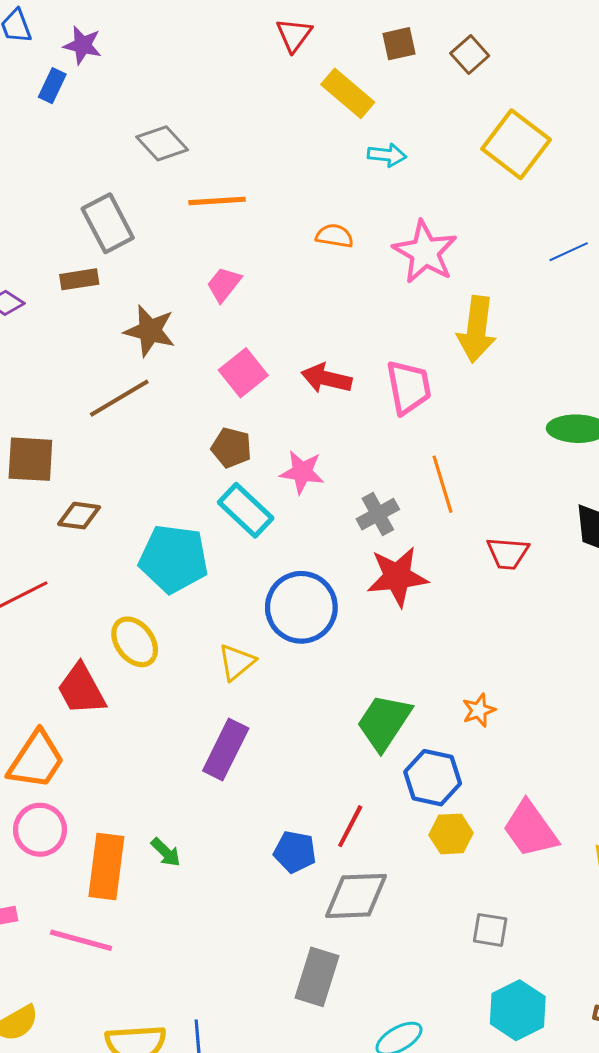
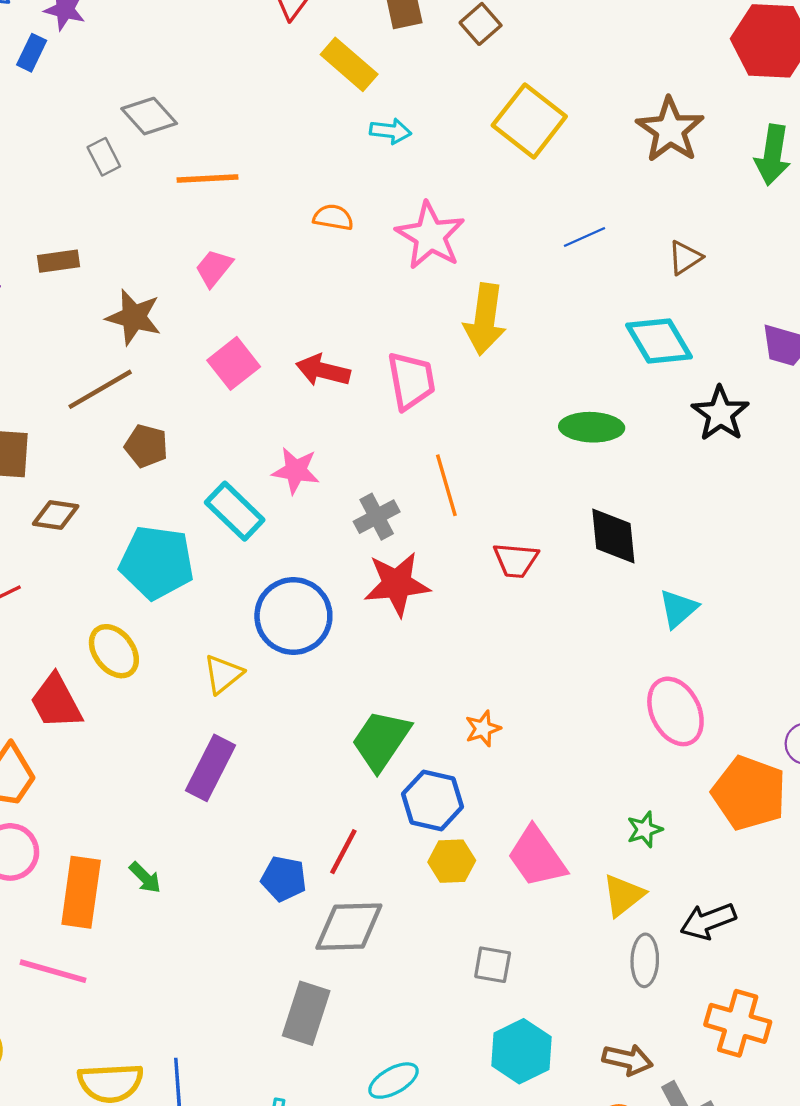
gray rectangle: (108, 223) -> (104, 157), moved, size x0.6
brown pentagon: (231, 448) -> (146, 446), moved

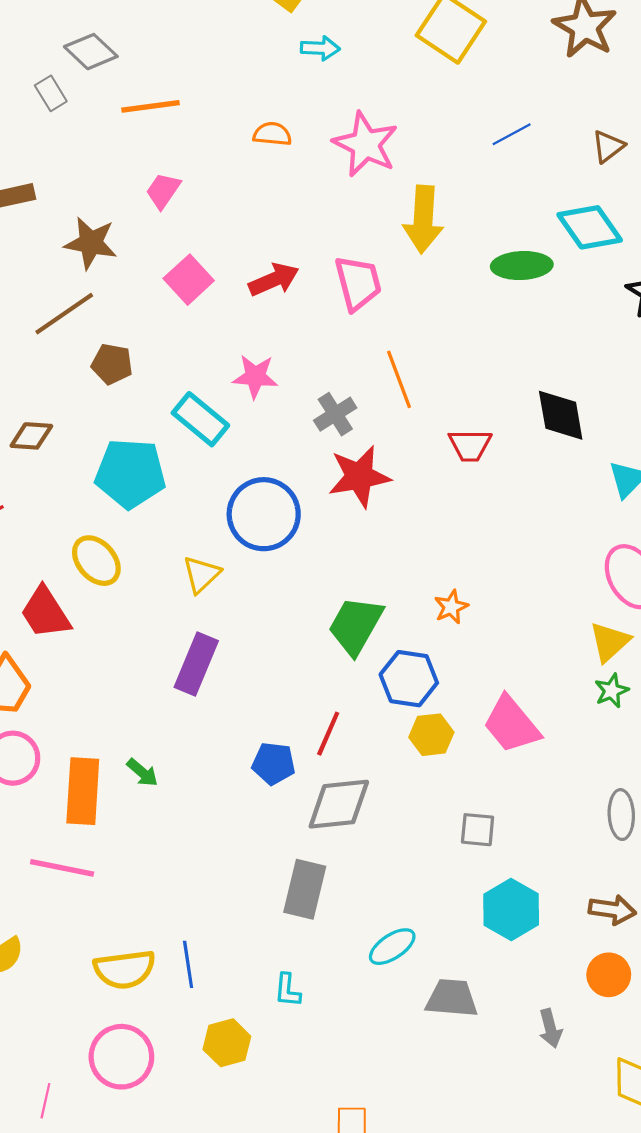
red arrow: (323, 370) -> (274, 280), turned 147
green ellipse: (592, 427) -> (522, 266), moved
yellow triangle: (623, 895) -> (610, 642), moved

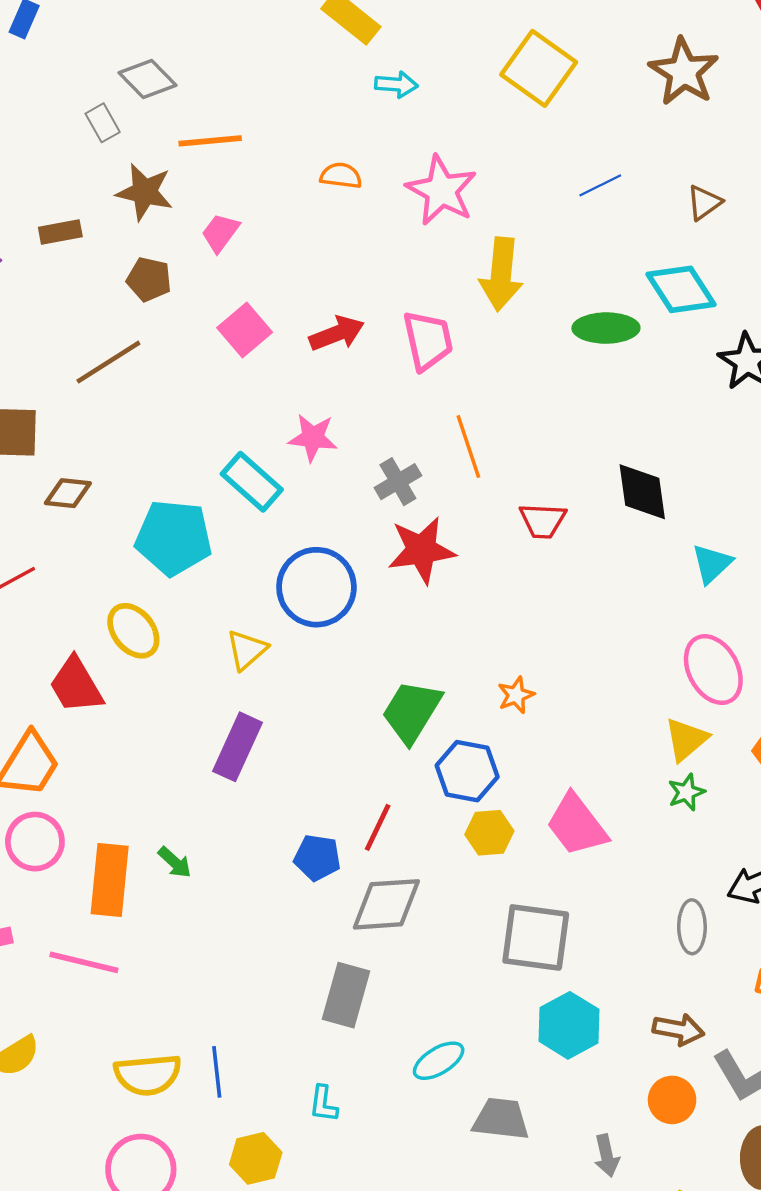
brown star: (91, 243) -> (145, 192), moved
brown pentagon: (112, 364) -> (149, 279), moved
gray square: (478, 830) -> (536, 937), size x1.8

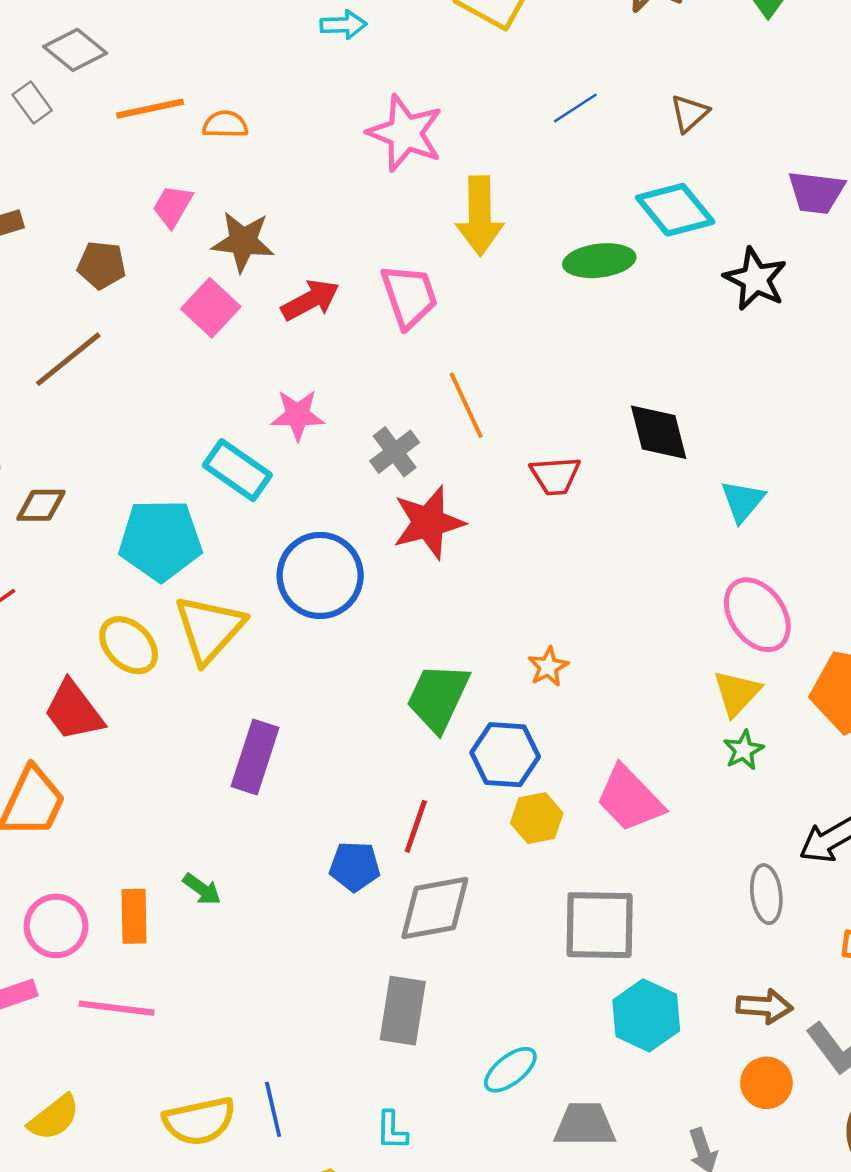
orange semicircle: (341, 176) -> (225, 124), moved
brown star: (145, 192) -> (243, 242), moved
yellow triangle: (247, 650) -> (209, 629), moved, size x1.6
pink circle: (35, 842) -> (56, 926), moved
orange rectangle: (110, 880) -> (134, 916), size x0.7

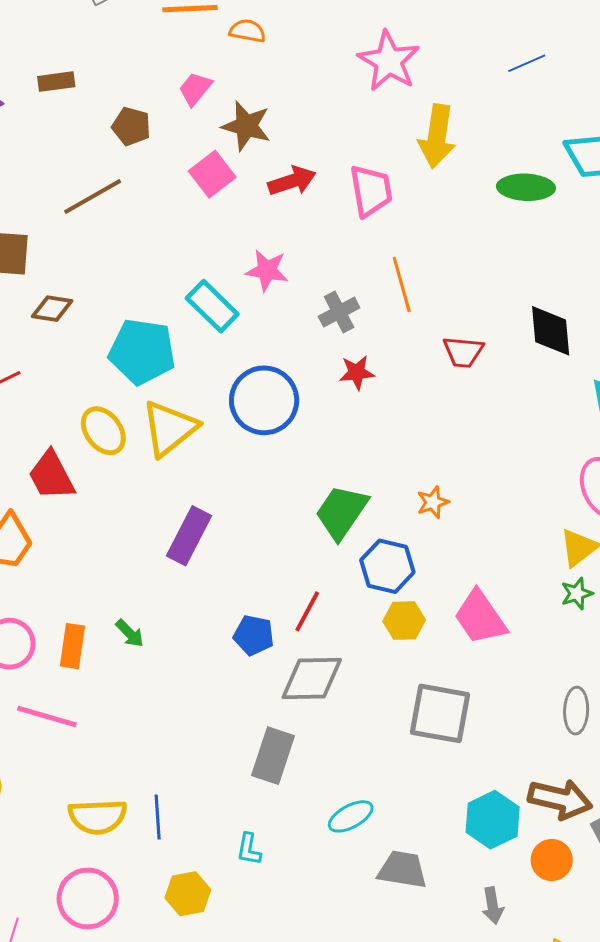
red star: (428, 523) -> (357, 372), size x0.6
brown arrow: (765, 1006) -> (560, 799), size x1.4
cyan hexagon: (646, 1015) -> (493, 820), moved

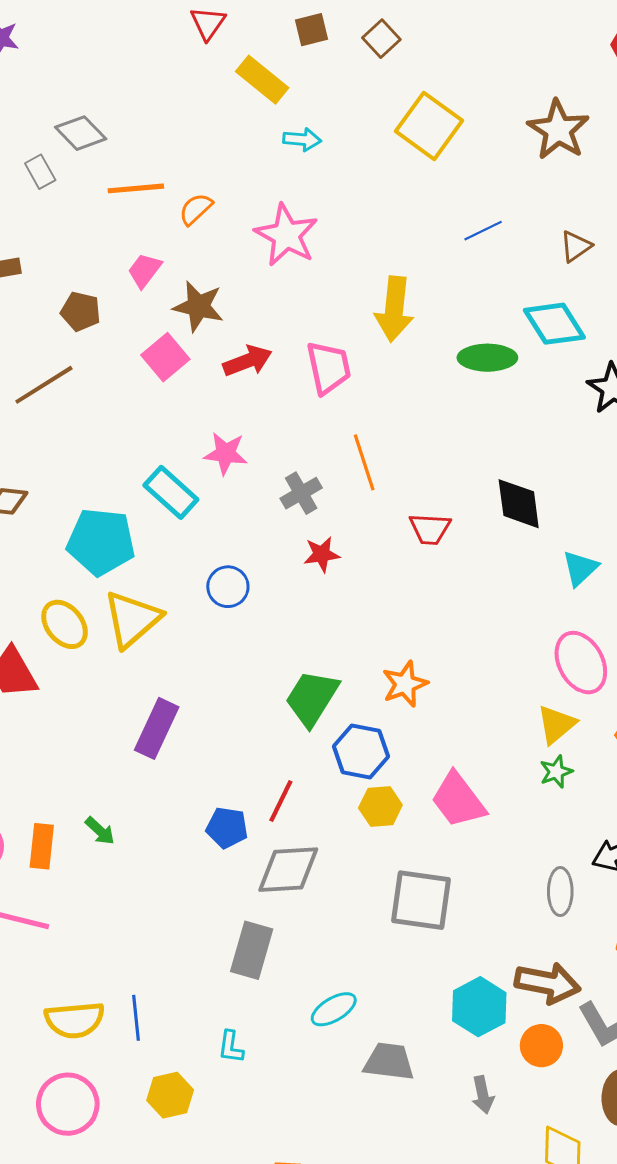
orange semicircle: (247, 31) -> (196, 209), turned -51
pink star: (389, 61) -> (286, 235), moved
blue circle: (264, 400) -> (228, 587), size x0.6
orange star: (433, 502) -> (405, 684), size x1.4

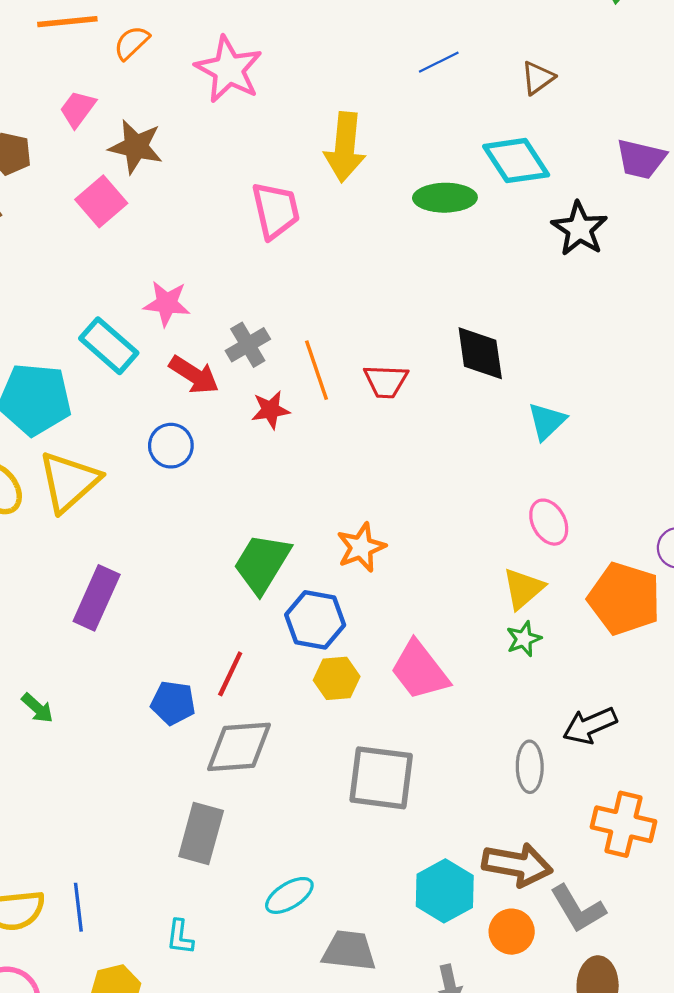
red arrow: (248, 361) -> (194, 375), moved, turned 54
orange line: (364, 462) -> (316, 370), moved
pink ellipse: (581, 663) -> (549, 522), size x0.7

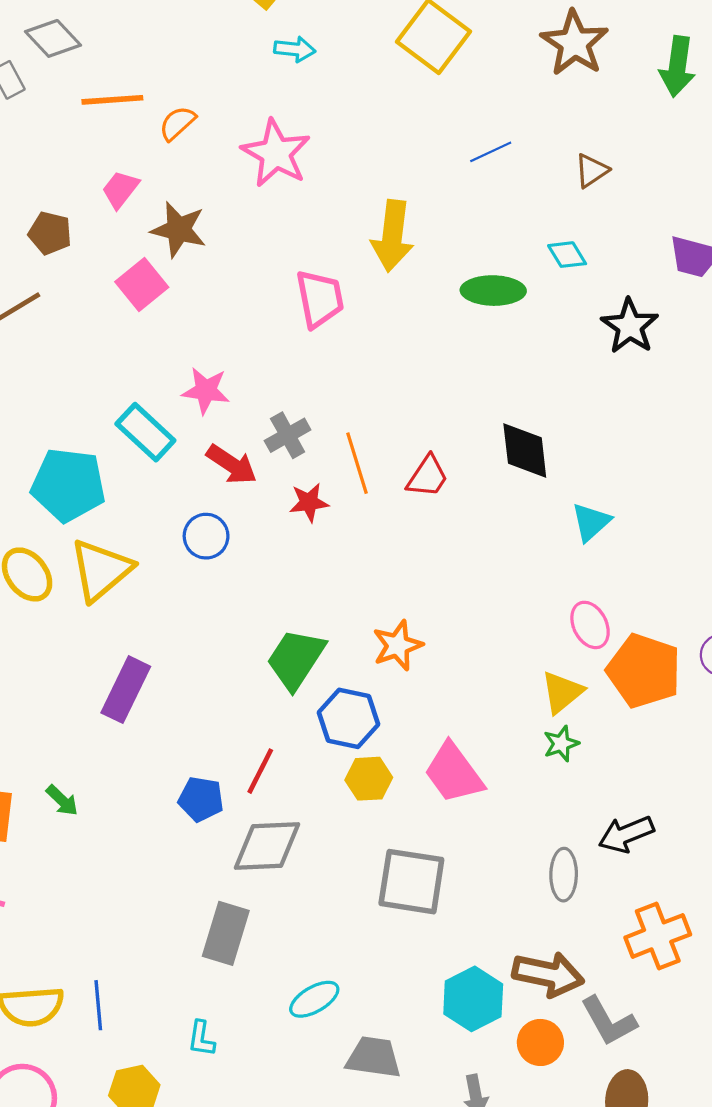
cyan diamond: (516, 161) -> (567, 255), size x0.6
red trapezoid: (386, 381) -> (428, 476), turned -60
orange pentagon: (624, 599) -> (644, 671), moved
orange cross: (623, 824) -> (658, 936), turned -36

